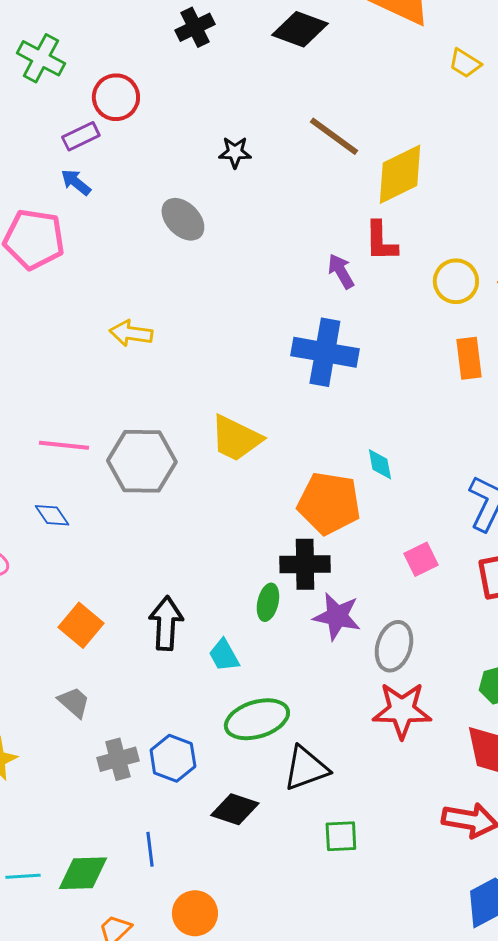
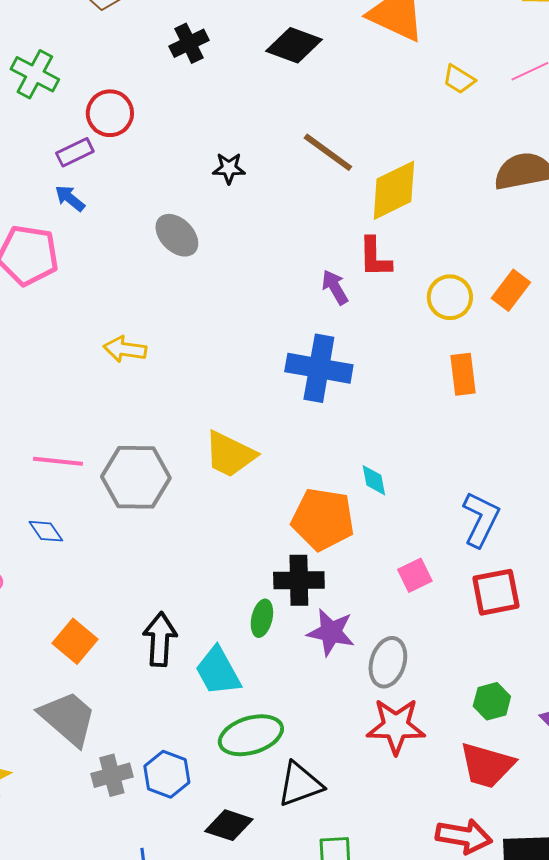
cyan trapezoid: (224, 655) -> (218, 671), size x1.5
gray trapezoid: (74, 702) -> (68, 718), size x1.8

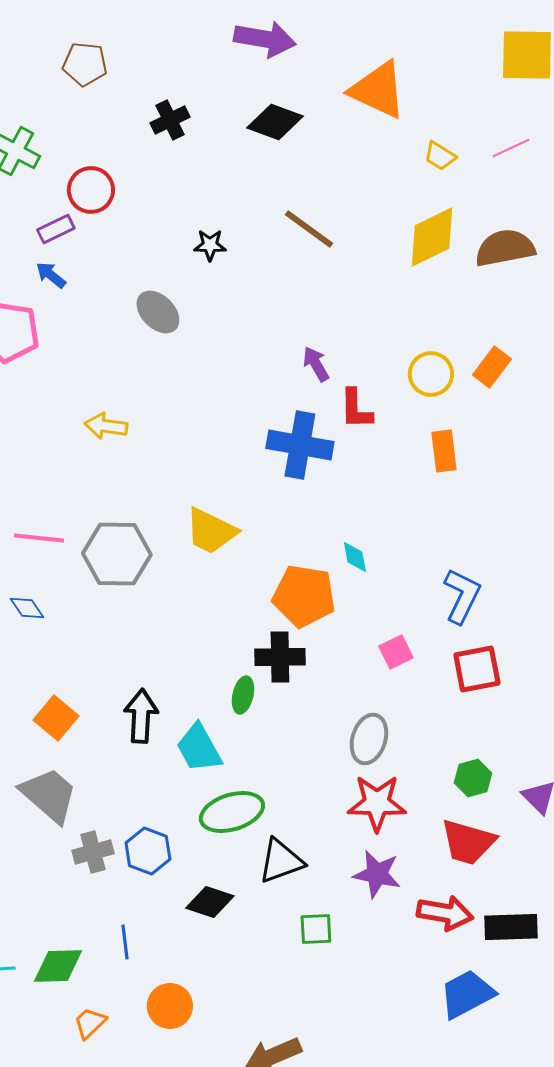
yellow diamond: (394, 190) -> (432, 237), moved
red L-shape: (375, 257) -> (356, 409), moved
purple star: (331, 632) -> (377, 874), moved

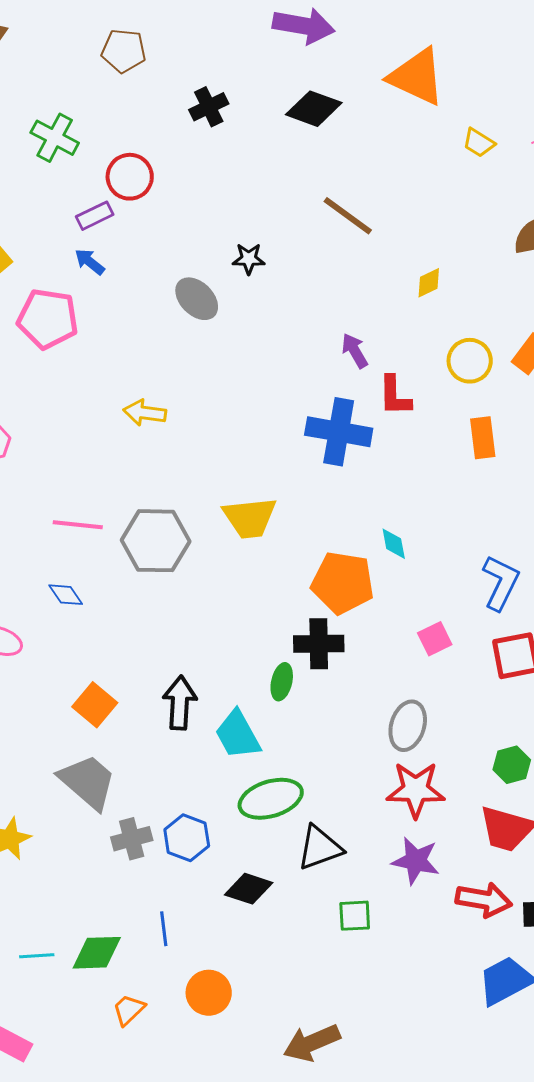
yellow diamond: (432, 237) -> (429, 283), moved, size x0.5
black star: (210, 245) -> (249, 259), moved
yellow trapezoid: (211, 531) -> (250, 518), turned -32

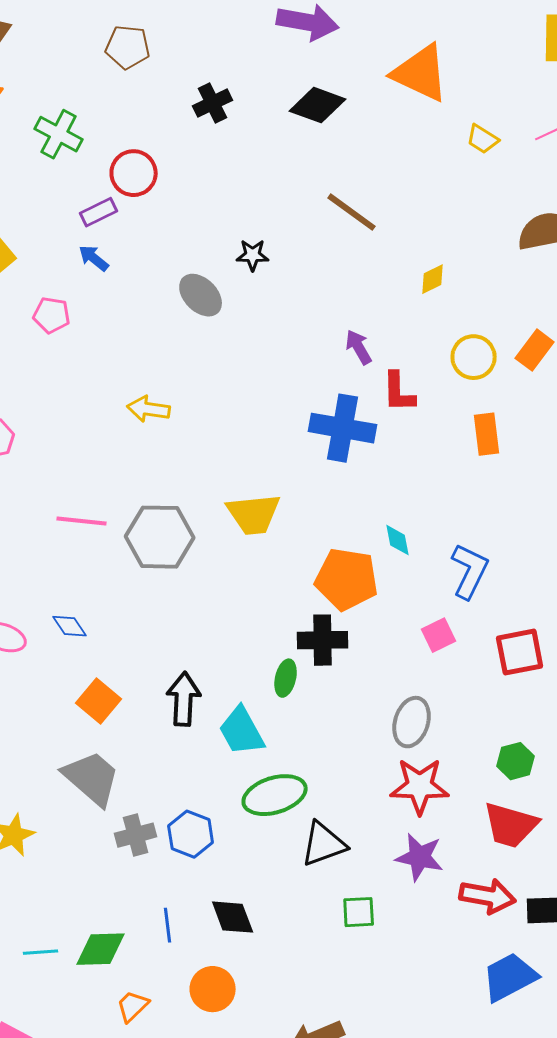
pink pentagon: (48, 319) -> (52, 315), size x0.6
blue L-shape: (501, 583) -> (470, 571), moved
blue diamond: (66, 595) -> (70, 626), moved
black diamond: (249, 889) -> (233, 917), moved, turned 51

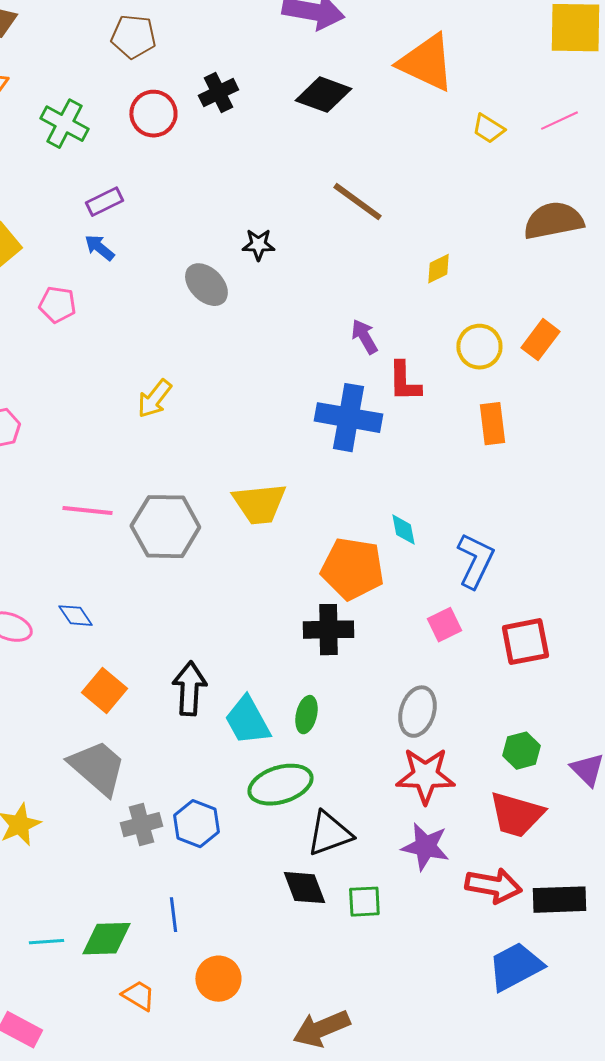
red circle: (134, 173) -> (153, 114), moved
yellow arrow: (149, 409) -> (154, 399), turned -60
green ellipse: (286, 678) -> (306, 715), moved
black diamond: (233, 917) -> (304, 888), moved
orange trapezoid: (133, 1006) -> (138, 996), turned 75

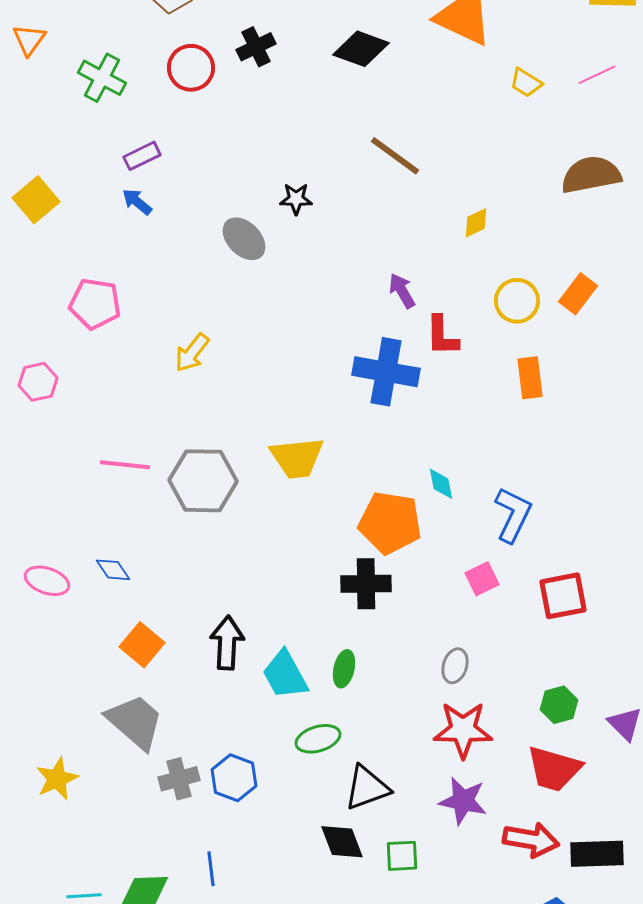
pink pentagon: (57, 305) -> (95, 304), moved, size x1.4
gray ellipse: (417, 712) -> (455, 666), size x0.7
green ellipse: (280, 785) -> (318, 739), size x0.7

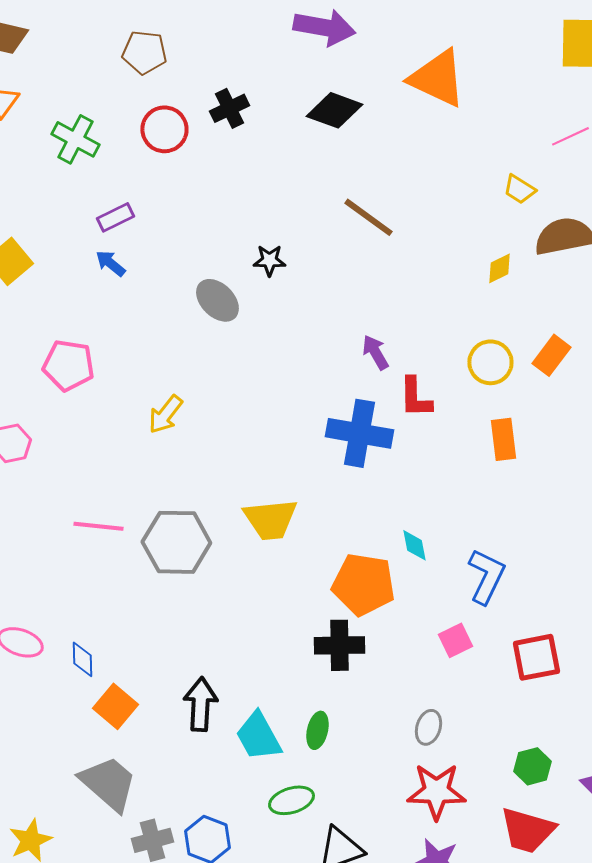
yellow trapezoid: (526, 83) -> (519, 189), moved
yellow diamond: (476, 223) -> (499, 268), moved
blue diamond: (113, 570) -> (82, 659), moved, turned 33

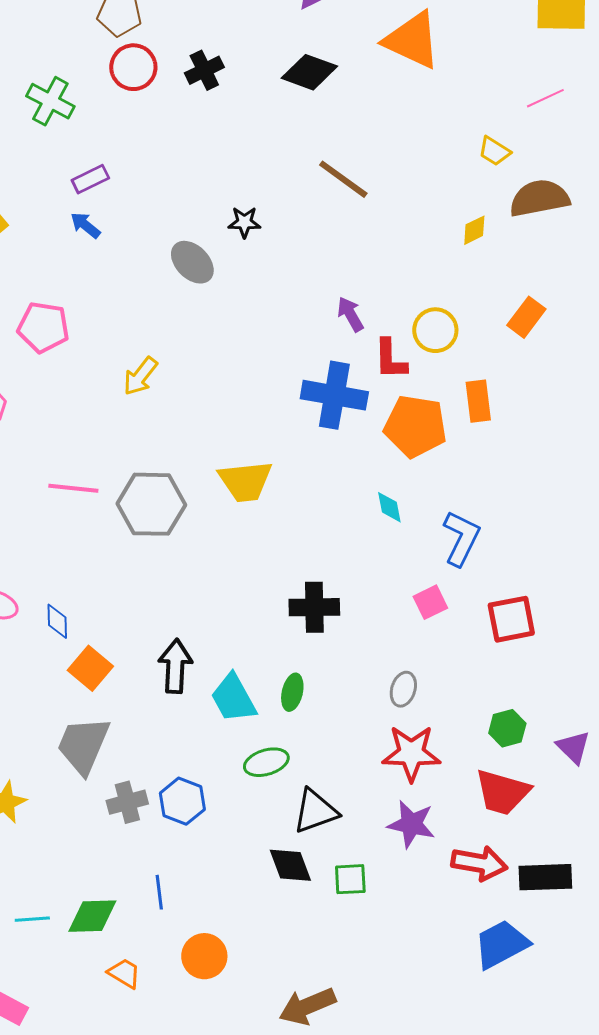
red circle: (164, 129) -> (133, 67), moved
yellow circle: (490, 362) -> (435, 330), moved
orange pentagon: (363, 584) -> (415, 426), moved
gray trapezoid: (108, 783) -> (83, 745), turned -108

